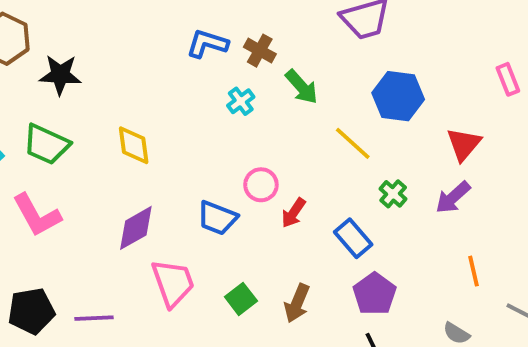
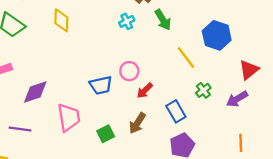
yellow diamond: (134, 145) -> (61, 20), moved
blue trapezoid: (217, 218) -> (101, 85), turned -45
purple diamond: (136, 228) -> (35, 92), moved
brown arrow: (297, 303) -> (137, 123), moved

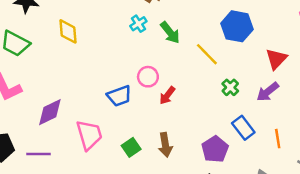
green arrow: (163, 20) -> (170, 32), moved
blue rectangle: (176, 111) -> (243, 128), moved
brown arrow: (137, 123) -> (165, 145), moved, turned -35

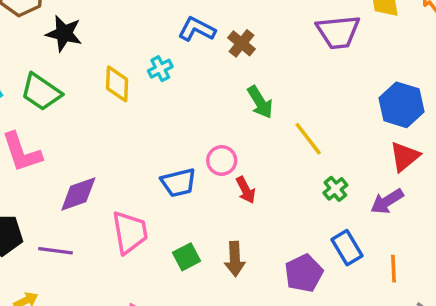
cyan cross: (138, 24) -> (160, 69), moved
blue hexagon: (237, 26) -> (402, 105), moved
red arrow: (167, 95) -> (246, 190), turned -72

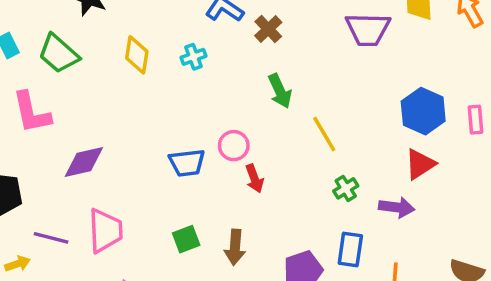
cyan cross: (160, 69) -> (193, 57), moved
purple arrow: (387, 201) -> (397, 207), turned -148
pink trapezoid: (130, 232) -> (105, 231), moved
blue rectangle: (347, 248) -> (350, 250), turned 32
purple line: (56, 251) -> (51, 238), moved

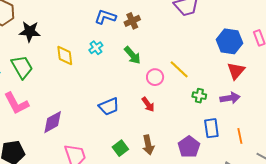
brown cross: (268, 29) -> (132, 21), turned 35
green trapezoid: (59, 54) -> (22, 67), turned -145
green arrow: (280, 91) -> (132, 55), moved
pink circle: (234, 146) -> (155, 77), moved
green cross: (346, 188) -> (199, 96), turned -32

